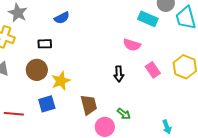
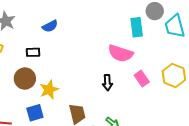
cyan rectangle: (148, 19) -> (137, 27), turned 60
pink semicircle: (132, 45) -> (121, 53), size x1.4

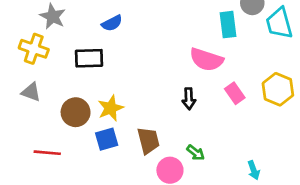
black rectangle: (33, 52) -> (89, 58), size x1.5
brown circle: (25, 79) -> (76, 112), moved
blue square: (35, 113) -> (107, 139), moved

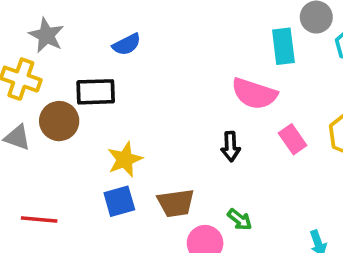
brown circle: (76, 112) -> (59, 121), moved
brown trapezoid: (148, 141) -> (176, 203), turned 96

